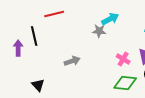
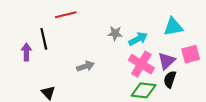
cyan arrow: (110, 19) -> (138, 39), moved
pink cross: (123, 59) -> (141, 64), size x1.6

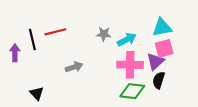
red line: (66, 15) -> (55, 32), moved
pink square: (191, 54) -> (164, 48), moved
pink cross: (141, 64) -> (130, 65), turned -30

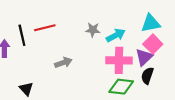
pink square: (164, 48) -> (153, 44), turned -30

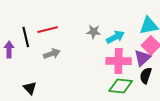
gray arrow: (63, 63) -> (52, 54), moved

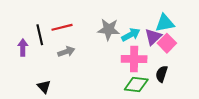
gray star: (94, 32) -> (109, 29), size x1.5
purple triangle: (143, 58) -> (153, 37), moved

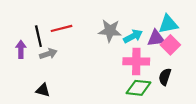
purple triangle: (153, 37) -> (156, 38), turned 36
gray arrow: (66, 52) -> (48, 54), moved
black triangle: (44, 87) -> (43, 90), turned -32

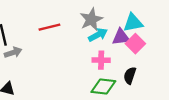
red line: (62, 28) -> (49, 27), moved
gray star: (110, 31) -> (91, 19), moved, turned -30
pink cross: (136, 61) -> (101, 60), size x0.7

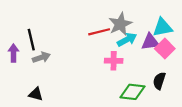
red line: (49, 27) -> (99, 32), moved
pink cross: (101, 60) -> (114, 61), moved

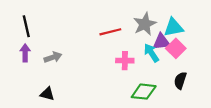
gray star: (120, 24) -> (145, 24), moved
black line: (31, 40) -> (26, 26), moved
cyan arrow: (127, 40) -> (151, 53), moved, turned -96
black semicircle: (159, 81) -> (180, 81), moved

